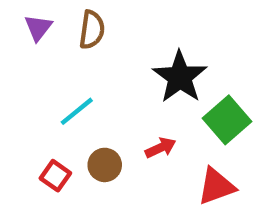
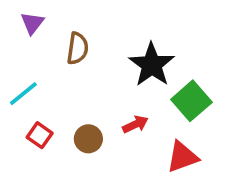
brown semicircle: (92, 30) -> (78, 48), moved
cyan line: (77, 111) -> (23, 94), moved
red square: (55, 176) -> (40, 135), moved

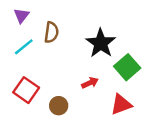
cyan line: (23, 94) -> (24, 47), moved
red square: (40, 135) -> (26, 90), size x1.5
brown circle: (88, 139) -> (59, 106), moved

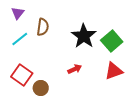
green square: (127, 67) -> (112, 41), moved
red triangle: (121, 104) -> (114, 71), moved
brown circle: (59, 106) -> (41, 88), moved

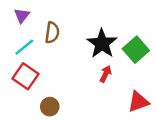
red arrow: (75, 69) -> (106, 74), moved, turned -40
red triangle: (114, 71) -> (138, 102), moved
red square: (22, 75) -> (25, 76), moved

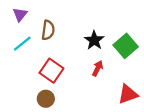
black star: (102, 44) -> (94, 40), size x0.7
red square: (25, 76) -> (51, 71), moved

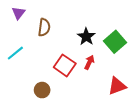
cyan line: (22, 44) -> (15, 53), moved
red square: (51, 71) -> (65, 65), moved

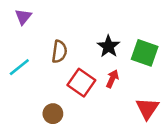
brown semicircle: (44, 27) -> (59, 52), moved
green square: (115, 42) -> (145, 53), turned -30
red triangle: (117, 86) -> (147, 108), turned -36

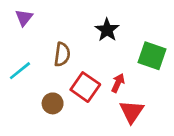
black star: (108, 46) -> (107, 30), moved
red triangle: (147, 108) -> (132, 112), moved
brown circle: (53, 114) -> (53, 103), moved

